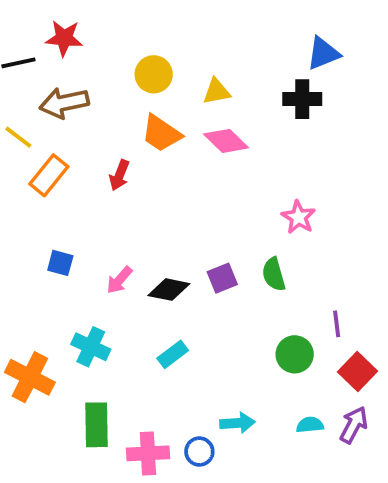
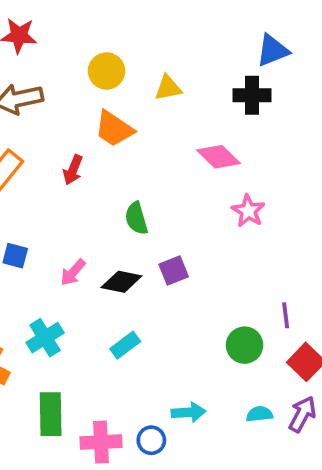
pink diamond: (226, 141) -> (218, 157), moved
green semicircle: (274, 274) -> (136, 218), moved
cyan cross: (91, 347) -> (45, 338), turned 33

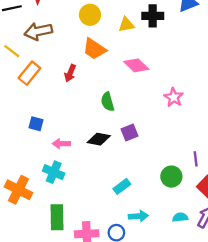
black cross: (252, 95) -> (153, 16), moved
pink diamond: (218, 157) -> (136, 65), moved
pink arrow: (73, 272) -> (61, 144), moved, turned 49
cyan cross: (45, 338) -> (54, 172), turned -35
cyan rectangle: (125, 345) -> (122, 186), moved

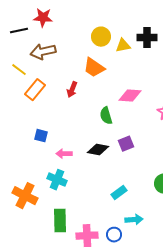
yellow circle: (90, 15) -> (101, 37), moved
pink diamond: (136, 65) -> (130, 96), moved, turned -40

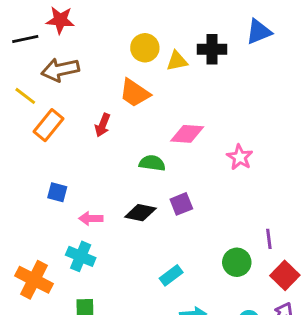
green semicircle: (106, 116) -> (152, 163), turned 114

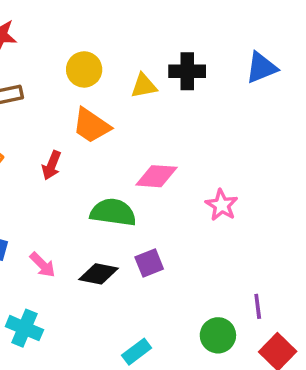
blue triangle: (259, 32) -> (261, 68), moved
yellow circle: (145, 48) -> (84, 69), moved
green semicircle: (152, 163) -> (113, 212), size x1.4
pink arrow: (91, 218) -> (43, 265), moved, turned -135

